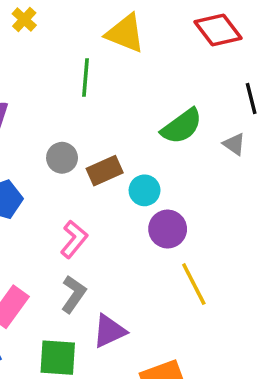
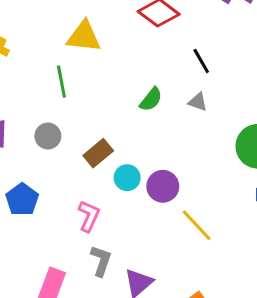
green semicircle: (182, 126) -> (151, 99), size x0.7
gray circle: (62, 158) -> (48, 136), moved
cyan circle: (145, 190) -> (127, 178), moved

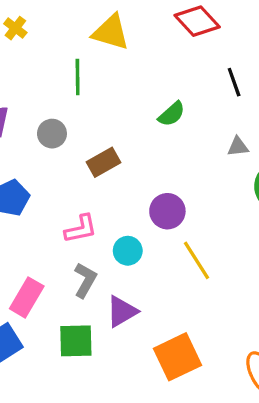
gray triangle: (198, 102) -> (238, 147), moved, turned -36
cyan circle: (127, 178) -> (128, 251), moved
pink L-shape: (89, 216) -> (81, 229), turned 44

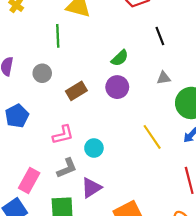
purple circle: (167, 211) -> (117, 87), moved
yellow line: (197, 260) -> (152, 137), moved
gray L-shape: (85, 280) -> (67, 168), turned 40

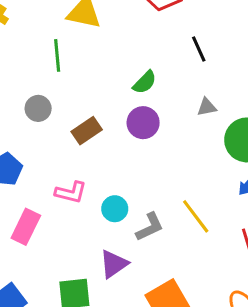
pink L-shape: (63, 135) -> (71, 192), turned 30
yellow line: (152, 137) -> (196, 216), moved
gray L-shape: (67, 168) -> (150, 227), moved
pink rectangle: (29, 181) -> (26, 227), moved

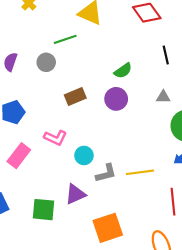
green line: (57, 55) -> (65, 39), turned 65
gray circle: (38, 108) -> (46, 62), moved
yellow line: (196, 216) -> (140, 172), turned -72

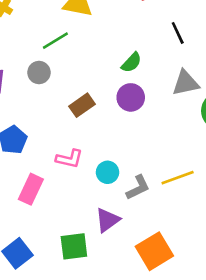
gray triangle: (163, 97) -> (186, 83), size x1.6

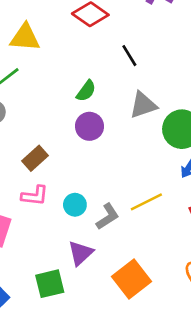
brown rectangle: (82, 105) -> (35, 158), moved

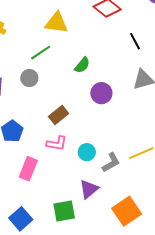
green semicircle: (86, 91) -> (82, 65), moved

